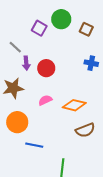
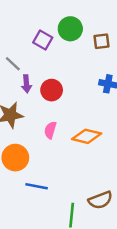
brown square: (86, 29) -> (102, 41), turned -32
pink semicircle: (45, 100) -> (50, 130), turned -48
brown semicircle: (85, 130) -> (100, 200), moved

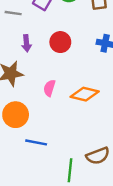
gray line: (13, 64) -> (13, 13), moved, turned -35
red circle: (52, 90) -> (60, 42), moved

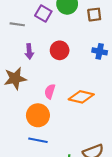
orange circle: (16, 115) -> (38, 115), moved

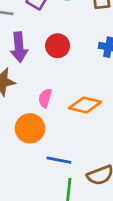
purple arrow: (29, 51) -> (19, 47), size x1.5
blue line: (38, 140) -> (59, 160), moved

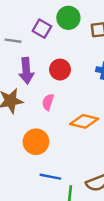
pink semicircle: (45, 98) -> (48, 102), moved
blue line: (59, 160) -> (50, 177), moved

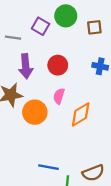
pink semicircle: (48, 102) -> (59, 96), moved
orange diamond: (84, 121) -> (81, 114), turned -45
orange circle: (36, 142) -> (35, 112), moved

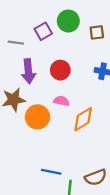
purple square: (41, 26) -> (43, 31), turned 30
pink semicircle: (59, 96) -> (61, 101), turned 84

